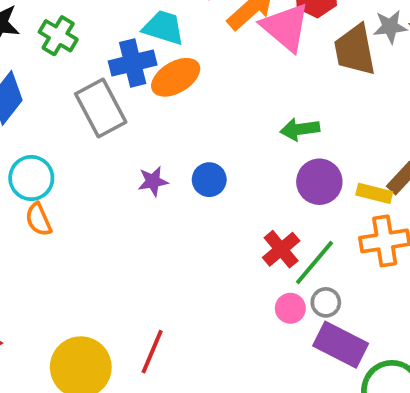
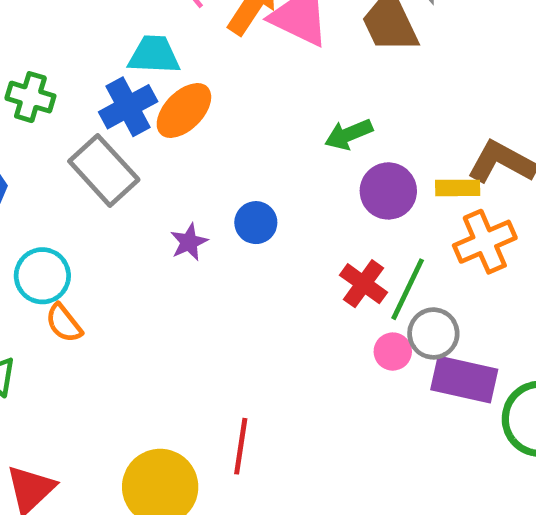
gray circle: (326, 302) -> (433, 333), size x1.4

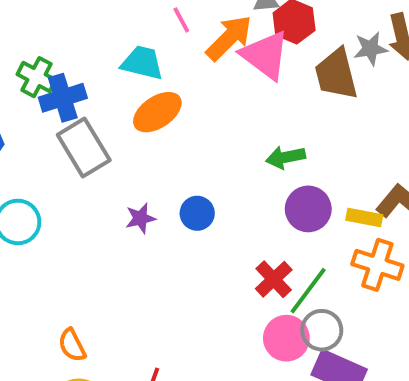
blue cross: (128, 107) -> (63, 98), moved
orange cross: (485, 242) -> (377, 265), turned 30
orange semicircle: (64, 323) -> (72, 345), moved
pink circle: (393, 352) -> (286, 338), size x1.5

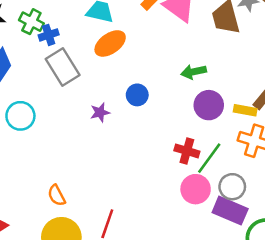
blue cross: (63, 98) -> (49, 35), size x0.7
blue circle: (197, 213) -> (137, 95), moved
red cross: (274, 279) -> (187, 151), turned -30
gray circle: (322, 330) -> (232, 187), moved

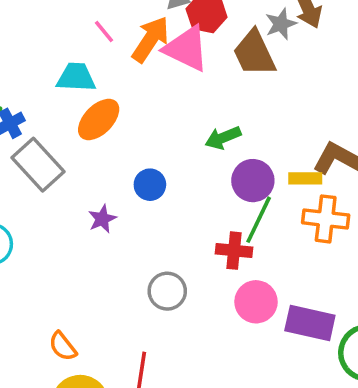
green line: (209, 158) -> (259, 220), moved
gray circle: (232, 187) -> (167, 291), moved

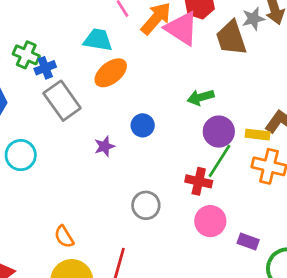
purple rectangle: (310, 323) -> (248, 241), size x0.6

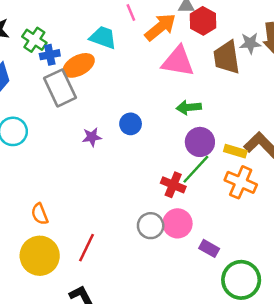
pink triangle: (182, 28) -> (178, 61), moved, turned -33
orange ellipse: (111, 73) -> (79, 65), moved
gray circle: (146, 205) -> (151, 226), moved

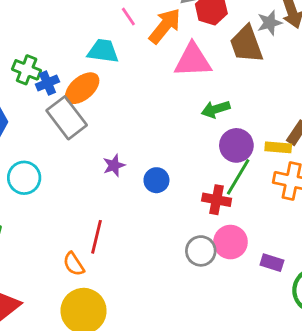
blue circle: (131, 124) -> (156, 180), moved
red line: (86, 248) -> (97, 237), moved

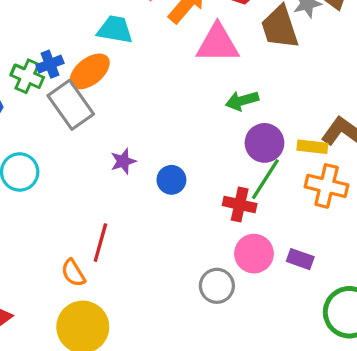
green cross: (27, 70) -> (27, 76), moved
gray circle: (201, 251) -> (217, 286), moved
purple rectangle: (272, 263) -> (300, 259), moved

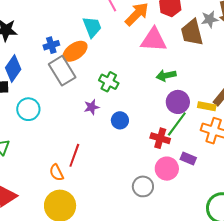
cyan trapezoid: (115, 30) -> (92, 27), turned 55
green cross: (27, 76) -> (109, 82), moved
purple rectangle: (300, 259) -> (188, 159), moved

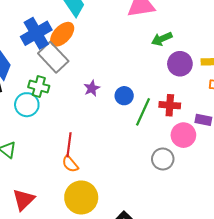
blue cross: (51, 45) -> (36, 33), size x1.8
green cross: (109, 82) -> (39, 87), moved
green line: (177, 124) -> (143, 112), moved
red line: (74, 155) -> (69, 145), moved

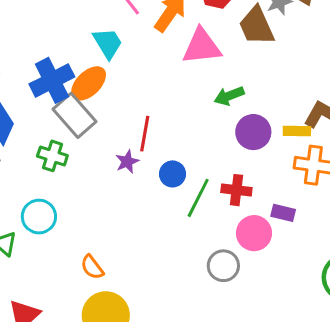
cyan circle: (27, 105) -> (39, 217), moved
red line: (69, 145) -> (145, 134), moved

